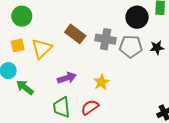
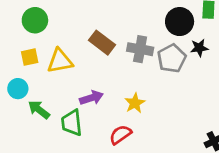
gray pentagon: (131, 47) -> (172, 58), turned -30
black star: (157, 48) -> (199, 48), moved
yellow triangle: (42, 49) -> (60, 61), turned 35
green trapezoid: (62, 107) -> (72, 123), moved

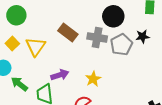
black circle: (180, 22) -> (113, 16), moved
yellow square: (30, 57) -> (12, 44), turned -32
yellow triangle: (60, 61) -> (36, 47), turned -45

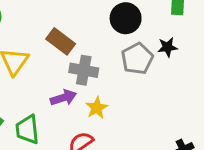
gray cross: (97, 37) -> (84, 70), moved
purple arrow: (60, 75) -> (63, 98), moved

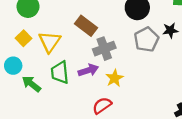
gray cross: (84, 70) -> (104, 49), turned -30
green trapezoid: (27, 129) -> (60, 72), moved

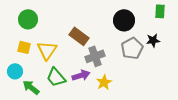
yellow square: (23, 38) -> (24, 47), turned -32
green trapezoid: (60, 72) -> (56, 77), turned -35

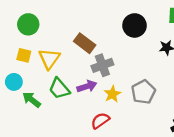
gray pentagon: (132, 48) -> (143, 92), moved

